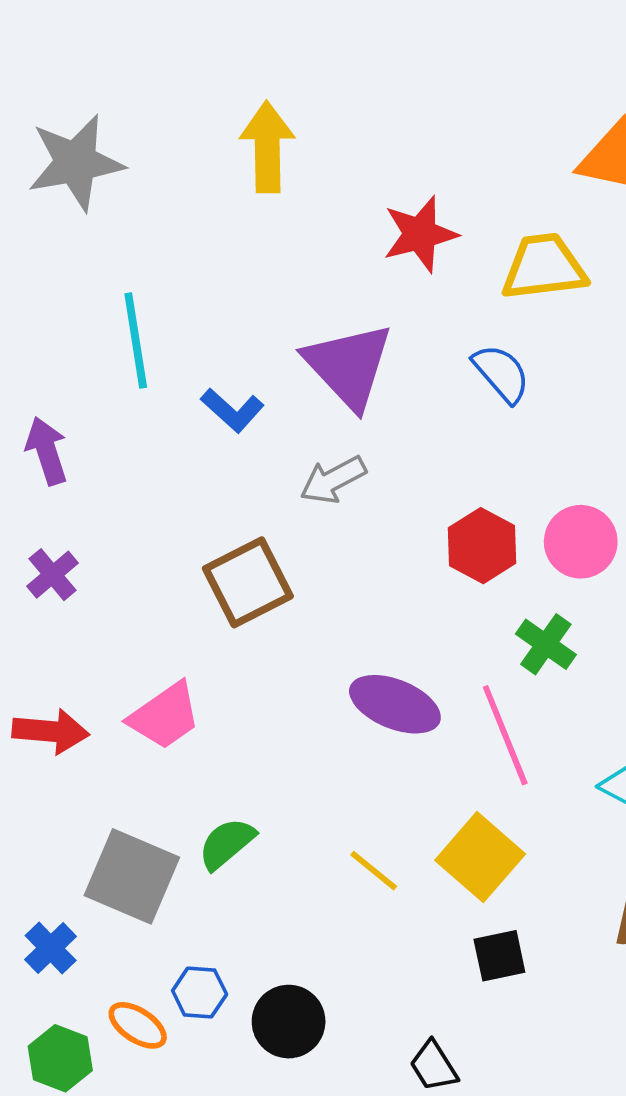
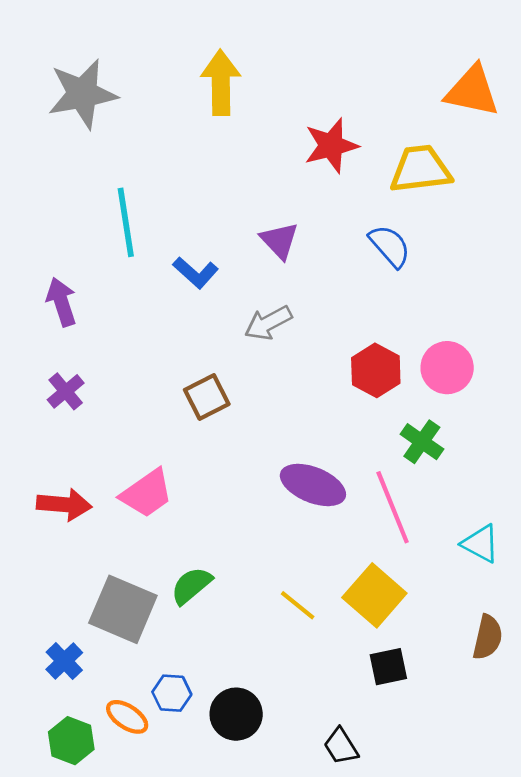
purple triangle: (349, 366) -> (279, 240), size x0.6
brown square: (248, 582) -> (207, 397), size x0.7

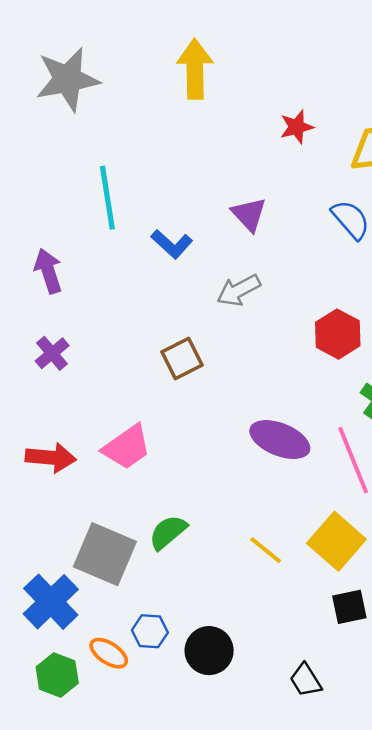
red star: (331, 145) -> (297, 127), size x0.7
blue cross: (64, 661) -> (51, 602), size x1.6

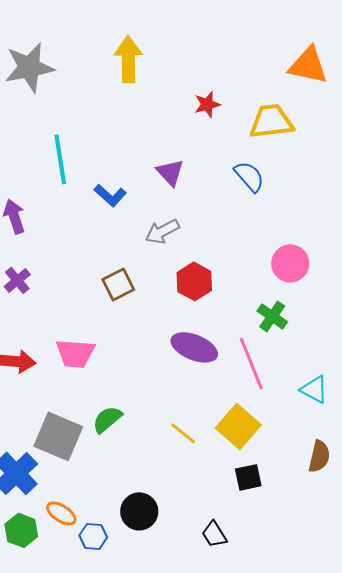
red hexagon: (338, 334) -> (194, 281), moved
pink trapezoid: (127, 447) -> (75, 353), turned 39
blue hexagon: (150, 631) -> (93, 536), moved

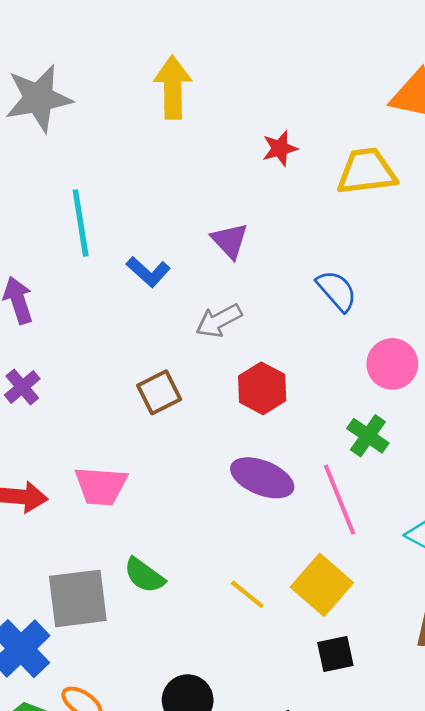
blue semicircle: (249, 176) -> (337, 291), moved
green semicircle: (107, 419) -> (144, 575), turned -104
gray square: (58, 436) -> (78, 598), turned -30

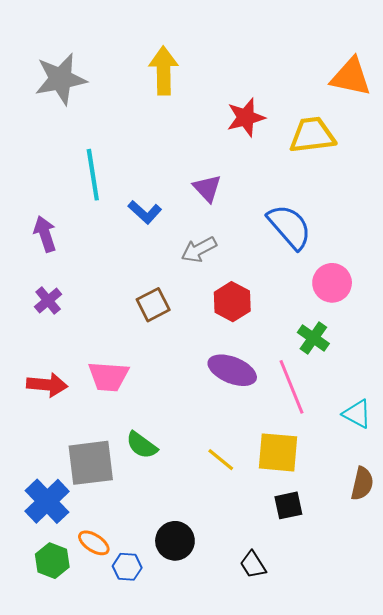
red star: (280, 148) -> (246, 117), size x1.4
blue semicircle: (337, 291) -> (289, 227), size x1.4
yellow square: (322, 585) -> (278, 452), turned -36

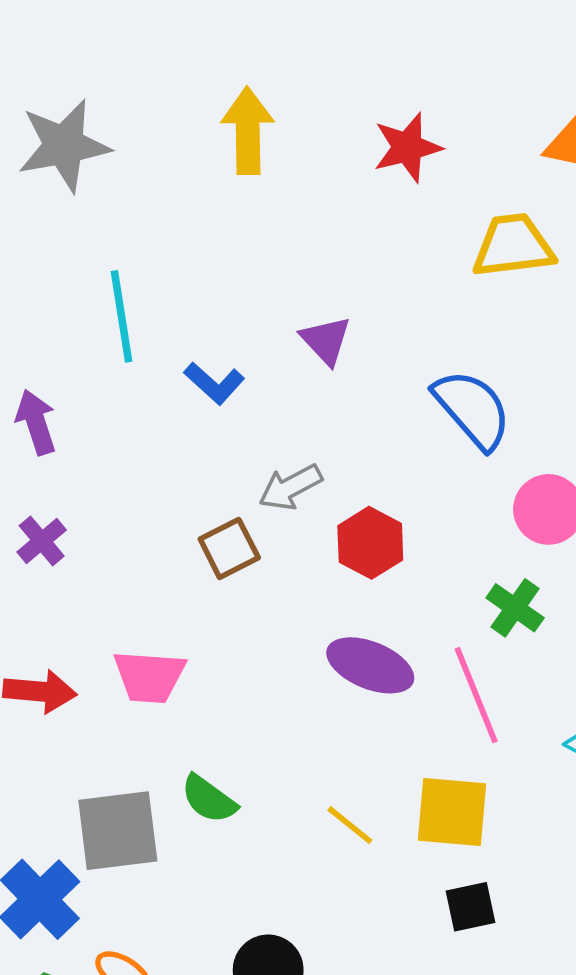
red star: (246, 117) -> (407, 147), moved
gray arrow: (199, 250) -> (290, 487), moved

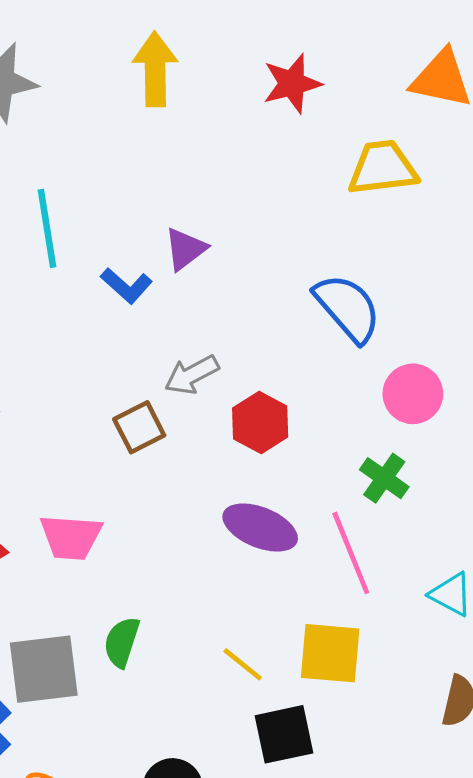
purple triangle: (326, 340) -> (185, 249), moved, turned 36
green semicircle: (209, 799) -> (122, 642), turned 72
black square: (471, 907) -> (284, 734), moved, size x1.4

